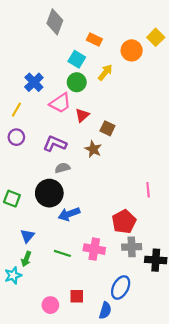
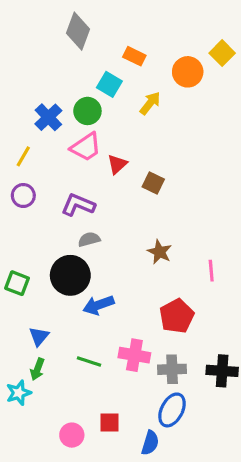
green circle: (77, 82) -> (87, 111), moved
brown star: (93, 149) -> (159, 252), moved
gray cross: (132, 247) -> (172, 369), moved

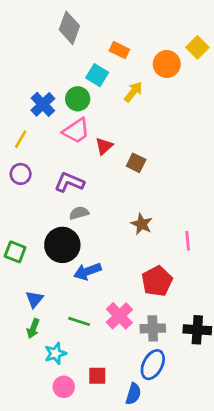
pink cross: (134, 355) -> (119, 316), turned 36
cyan star: (19, 393) -> (55, 353), moved

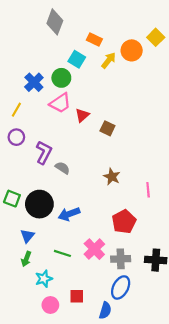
yellow arrow: (133, 92) -> (109, 60), moved
purple L-shape: (69, 182) -> (44, 152), moved, turned 95
gray semicircle: (79, 213) -> (62, 168), turned 48
black circle: (62, 245) -> (39, 204), moved

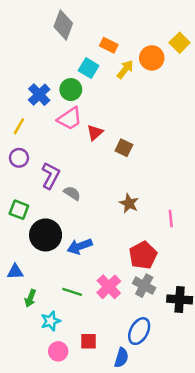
green square: (12, 199) -> (19, 210), moved
blue triangle: (27, 236) -> (15, 272), moved, turned 48
gray cross: (121, 259) -> (144, 286), moved, turned 30

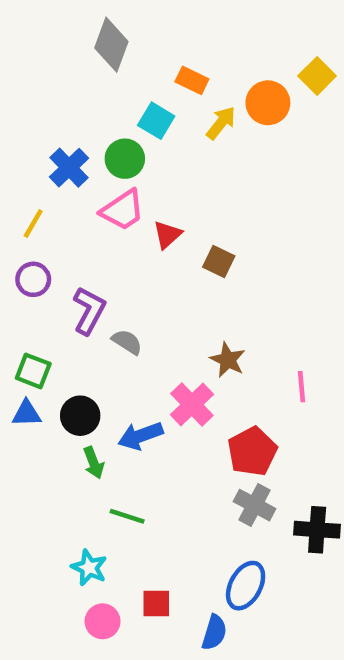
black circle: (46, 235) -> (80, 416), size x0.7
blue triangle: (15, 272) -> (27, 413), moved
pink cross: (109, 287) -> (192, 404), moved
green arrow: (30, 298) -> (94, 463), moved, turned -42
cyan star: (51, 321) -> (89, 568), turned -30

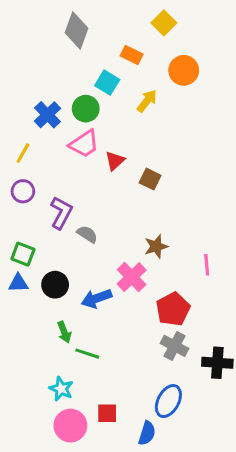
yellow square: (317, 76) -> (164, 23), moved
yellow arrow: (221, 123) -> (147, 101), moved
brown star: (228, 360) -> (156, 246), turned 30
green arrow: (94, 463) -> (64, 332), moved
pink circle: (103, 621) -> (70, 426), size x1.4

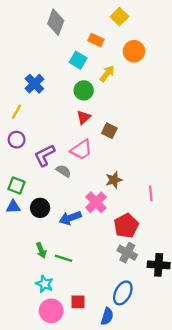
green circle: (86, 109) -> (84, 90), moved
pink trapezoid: (84, 144) -> (81, 150), moved
purple L-shape: (61, 213) -> (45, 155), turned -145
green arrow: (64, 332) -> (41, 250), moved

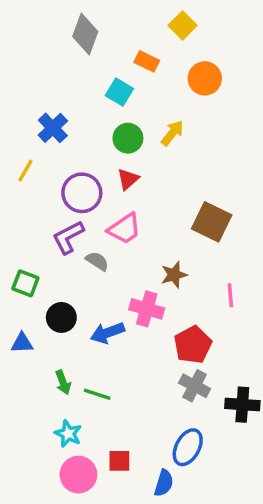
yellow arrow: (107, 74) -> (172, 133), moved
brown square: (109, 131) -> (212, 222), moved, size x1.6
purple circle: (17, 140) -> (82, 193), moved, size x1.5
pink cross: (96, 202) -> (147, 309), turned -30
blue triangle: (13, 207) -> (22, 343), moved

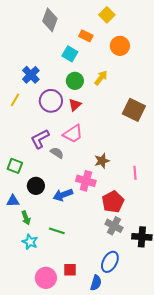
purple circle: (82, 193) -> (51, 101), moved
brown square: (212, 222) -> (134, 110), moved
green arrow: (63, 382) -> (26, 218), moved
cyan star: (68, 434) -> (30, 242), moved

